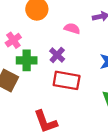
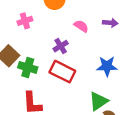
green cross: (27, 60) -> (28, 67), moved

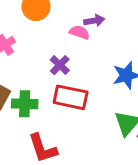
purple arrow: (110, 23) -> (94, 21), moved

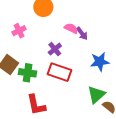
purple arrow: (94, 21) -> (82, 33), moved, turned 56

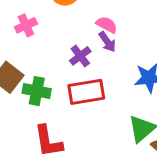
purple arrow: (82, 33) -> (107, 42), moved
red rectangle: (60, 72) -> (86, 92), turned -30

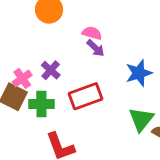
pink cross: (26, 25) -> (22, 78), moved
purple cross: (80, 56) -> (51, 70), moved

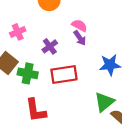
purple cross: (51, 70) -> (50, 46), moved
pink cross: (22, 78) -> (18, 32), moved

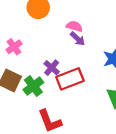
purple cross: (50, 46) -> (52, 68), moved
green cross: (28, 73) -> (33, 86), turned -36

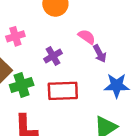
purple arrow: (78, 39) -> (100, 54), moved
purple cross: (52, 68) -> (53, 56), moved

